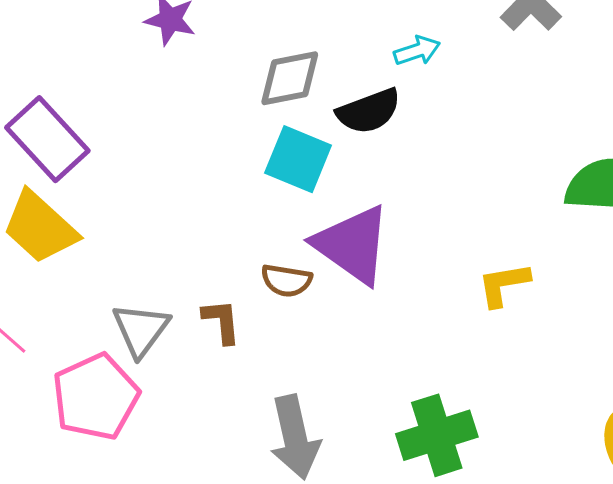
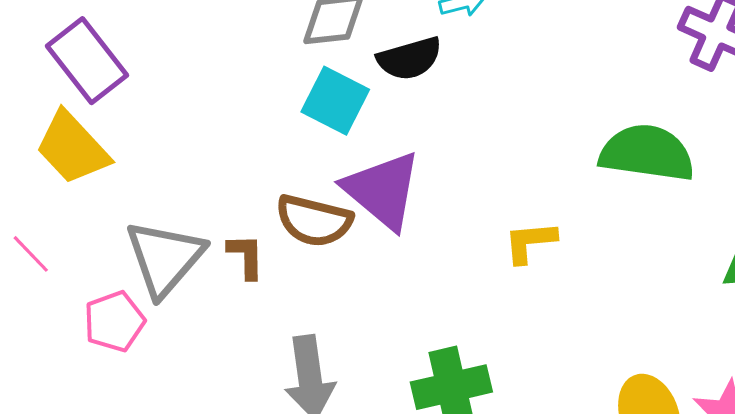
brown semicircle: (286, 280) -> (314, 221), size x1.5
gray triangle: (141, 330) -> (165, 258), size x1.4
pink pentagon: (96, 397) -> (114, 321), size x0.7

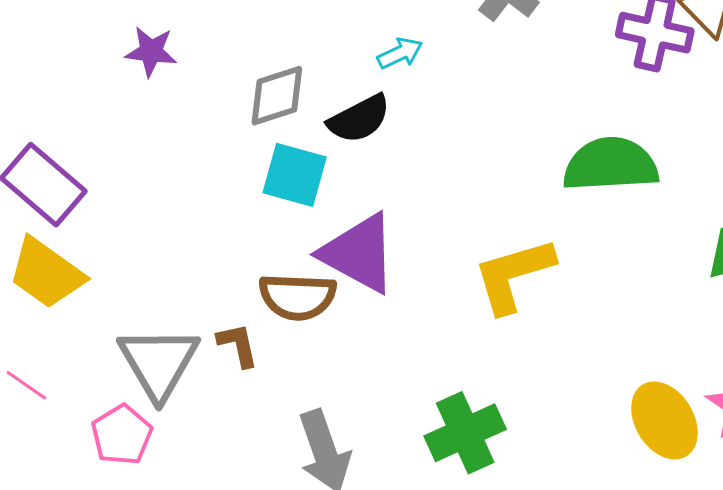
yellow L-shape: (530, 242) -> (514, 275), size x1.6

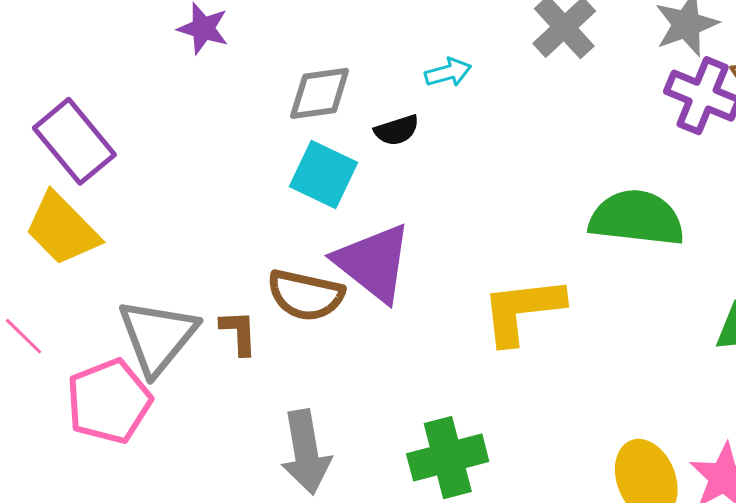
black semicircle: (359, 119) -> (397, 130), size x0.7
pink pentagon: (122, 435) -> (109, 401), size x1.4

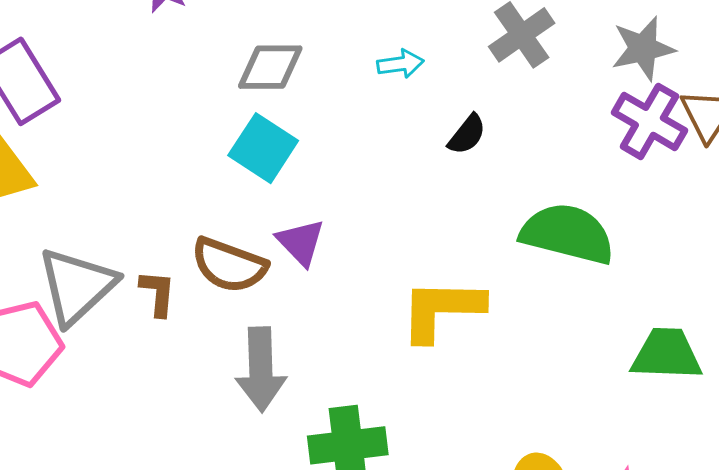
black semicircle: (397, 130) -> (467, 134), moved, turned -42
purple triangle: (373, 263) -> (301, 242), size x0.6
gray arrow: (306, 452) -> (261, 369), moved

